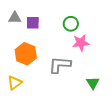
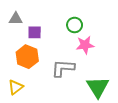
purple square: (33, 23) -> (35, 32), moved
green triangle: (93, 83) -> (98, 87), size x1.6

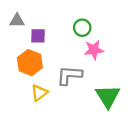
yellow triangle: (16, 87) -> (39, 93), moved

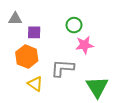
yellow triangle: (39, 93) -> (35, 84), turned -49

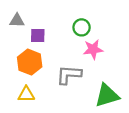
yellow triangle: (35, 84) -> (26, 94), moved, turned -35
green triangle: (97, 87) -> (107, 95), turned 45

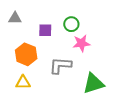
purple square: (38, 35) -> (45, 30), moved

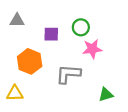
yellow triangle: (23, 82) -> (15, 93), moved
green triangle: (93, 83) -> (106, 94), size x0.6

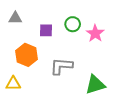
pink star: (92, 49) -> (95, 33), moved, turned -30
green triangle: (106, 94) -> (95, 85), size x1.5

